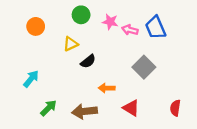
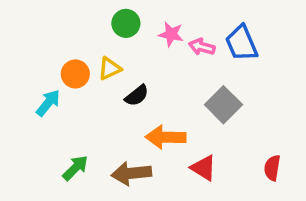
orange circle: (36, 26) -> (75, 74), moved
cyan arrow: (31, 79) -> (48, 103), moved
orange arrow: (107, 88) -> (166, 137), size x1.5

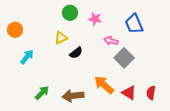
pink arrow: (202, 47) -> (111, 41), moved
orange circle: (75, 74) -> (15, 30), moved
orange arrow: (166, 137) -> (104, 85), moved, turned 40
red triangle: (204, 168) -> (129, 93), moved

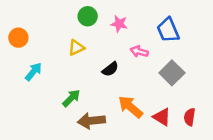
black semicircle: (76, 53) -> (110, 69), moved
gray square: (124, 58) -> (172, 73), moved
green arrow: (42, 93) -> (71, 98), moved

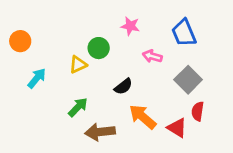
green circle: (88, 16) -> (99, 48), moved
yellow triangle: (76, 48) -> (78, 65), moved
black semicircle: (110, 69) -> (123, 87), moved
red semicircle: (190, 117) -> (198, 111), moved

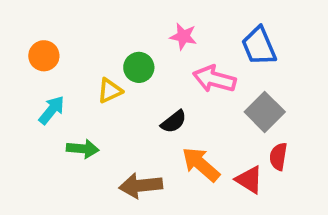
orange circle: (20, 41) -> (44, 56), moved
pink arrow: (152, 56) -> (214, 79), size x1.5
green arrow: (78, 107) -> (83, 149), moved, turned 50

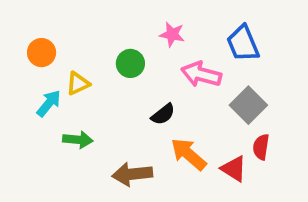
yellow triangle: (110, 91) -> (78, 83), moved

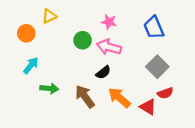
pink arrow: (201, 74) -> (109, 47), moved
yellow triangle: (78, 83) -> (49, 16), moved
red semicircle: (261, 147) -> (165, 93), turned -119
brown arrow: (132, 174) -> (85, 97), moved, turned 60

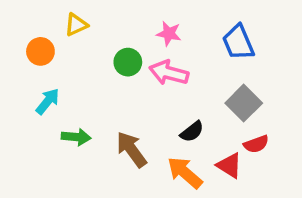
black semicircle: (103, 72) -> (192, 132), moved
orange arrow: (119, 98) -> (185, 173), moved

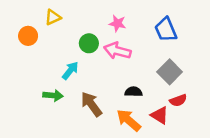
cyan arrow: (48, 101) -> (70, 71), moved
black semicircle: (192, 132) -> (134, 92), turned -140

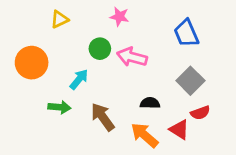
pink star: (117, 23) -> (119, 17), moved
orange circle: (28, 36) -> (32, 63), moved, size x1.5

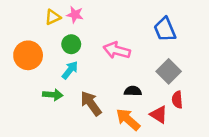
pink star: (119, 17) -> (75, 15), moved
green circle: (100, 49) -> (71, 44), moved
red semicircle: (200, 113) -> (177, 100), turned 105

